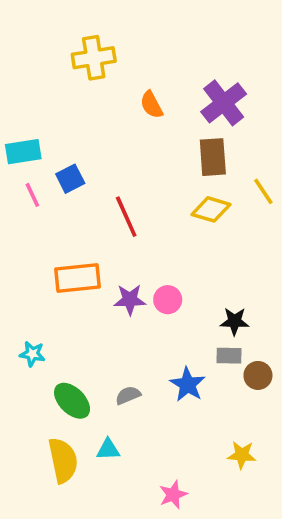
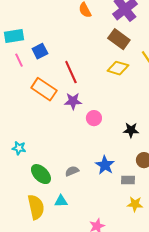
brown rectangle: (213, 157) -> (119, 39), turned -50
orange rectangle: (77, 278) -> (44, 89), moved, turned 40
purple star: (130, 300) -> (73, 101), moved
gray rectangle: (229, 356) -> (128, 180), moved

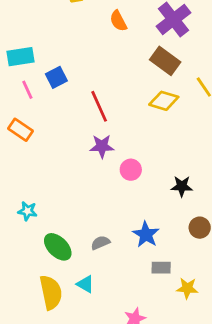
orange rectangle: (44, 89) -> (21, 130), moved, size x0.7
gray rectangle: (128, 180) -> (161, 268), moved
cyan triangle: (61, 201) -> (85, 284), turned 32

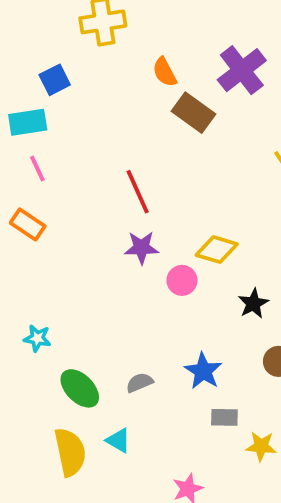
brown rectangle: (165, 61) -> (194, 113), moved
blue square: (56, 77) -> (55, 80), moved
yellow diamond: (164, 101) -> (217, 250), moved
black star: (182, 186) -> (253, 304), turned -30

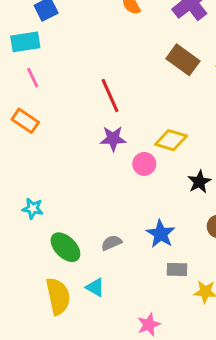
brown rectangle: (194, 113) -> (183, 60), moved

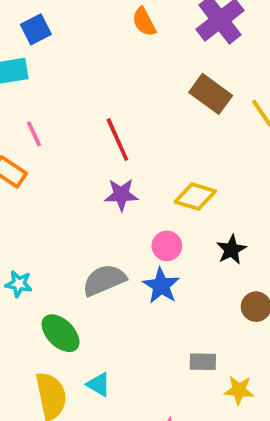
pink line: (33, 78) -> (34, 134), moved
pink circle: (144, 164) -> (167, 246), moved
blue star: (161, 234) -> (161, 286), moved
gray semicircle: (112, 243) -> (104, 280), moved, size x1.6

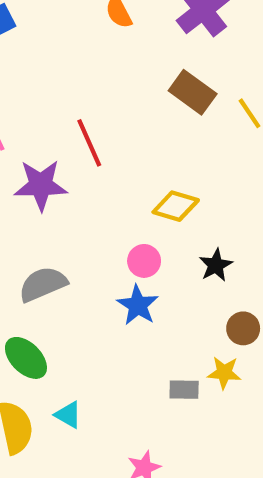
purple star: (121, 195) -> (41, 185), moved, size x1.4
gray semicircle: (104, 280) -> (43, 284), moved
yellow star: (239, 390) -> (224, 373), moved

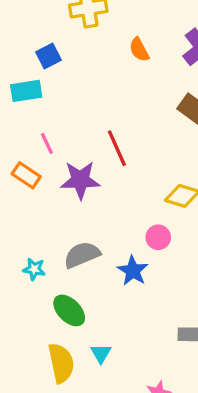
blue star: (138, 305) -> (133, 271), moved
cyan triangle: (68, 415) -> (101, 353), turned 30

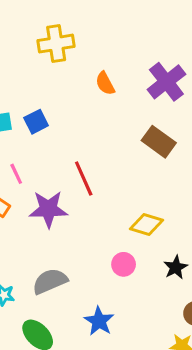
blue square: (48, 56) -> (36, 122), moved
blue star: (133, 271) -> (99, 321), moved

